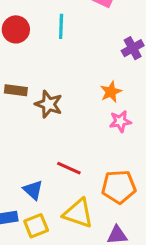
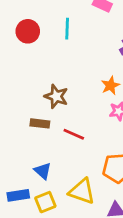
brown rectangle: (16, 90) -> (40, 123), moved
red line: (69, 168) -> (74, 134), moved

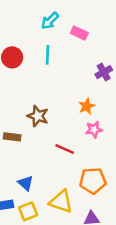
brown rectangle: (40, 123) -> (12, 137), moved
red line: (74, 134) -> (65, 149), moved

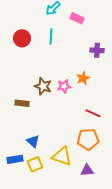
purple cross: (104, 72) -> (97, 50), turned 32
pink star: (94, 129) -> (64, 86), moved
red line: (65, 149) -> (93, 113), moved

